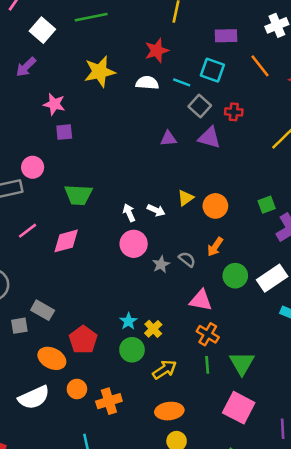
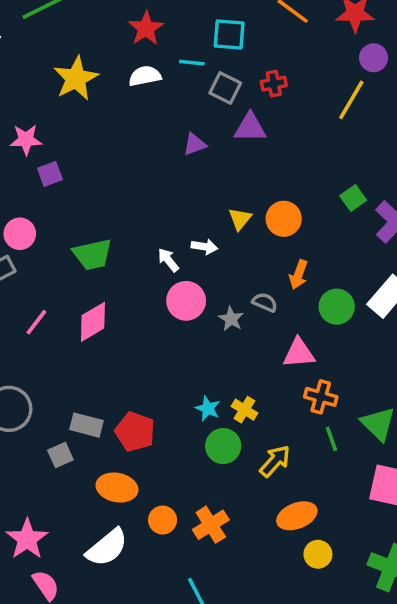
red pentagon: (83, 340) -> (135, 432), moved

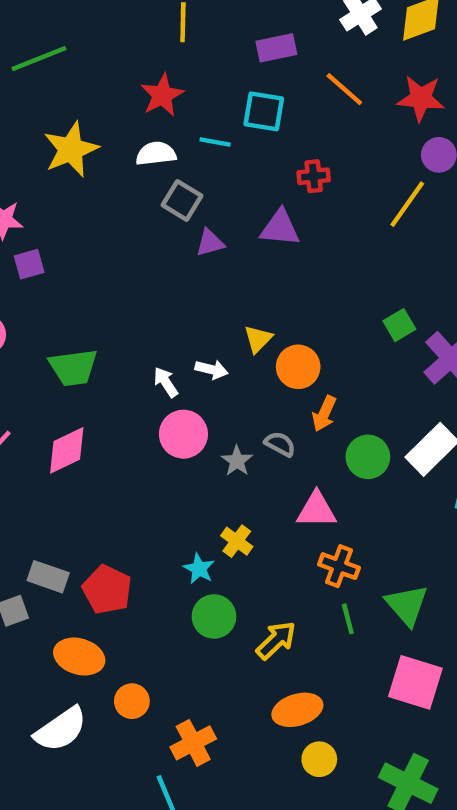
gray square: (225, 88) -> (182, 200), moved
orange circle: (284, 219) -> (298, 367), moved
yellow cross: (244, 410) -> (237, 541), moved
orange cross: (211, 525) -> (193, 743), moved

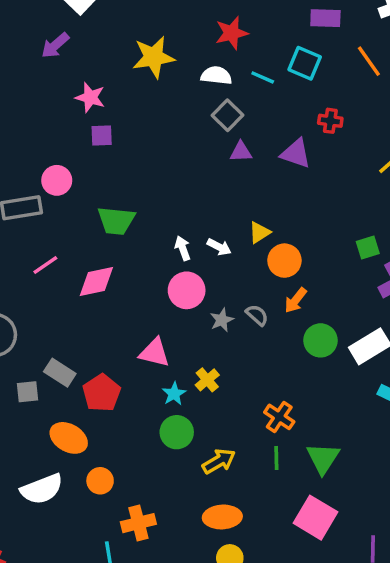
pink triangle: (317, 510) -> (154, 353), moved

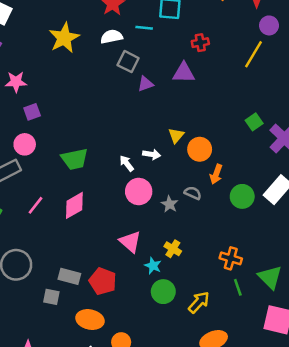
pink star: (90, 97) -> (16, 82), moved
purple square: (102, 135) -> (32, 112), moved
pink triangle: (154, 353) -> (130, 242), turned 45
gray square: (27, 392) -> (51, 297), turned 35

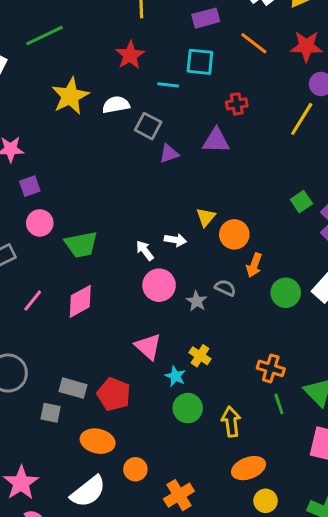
white semicircle: (112, 37) -> (116, 105), moved
pink circle: (25, 144) -> (40, 223), moved
yellow arrow: (199, 302) -> (231, 422), turned -50

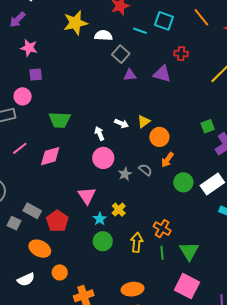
pink circle: (40, 223) -> (23, 96), moved
white arrow: (175, 240) -> (121, 123), moved
yellow arrow: (231, 422) -> (137, 242), moved
white semicircle: (88, 491) -> (26, 279), size x0.7

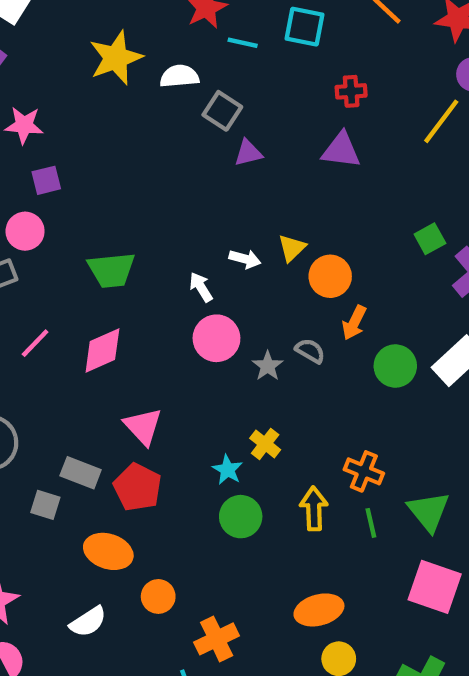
cyan line: (140, 31) -> (243, 43), moved
purple triangle: (162, 74) -> (341, 150), moved
pink triangle: (87, 196) -> (143, 426), moved

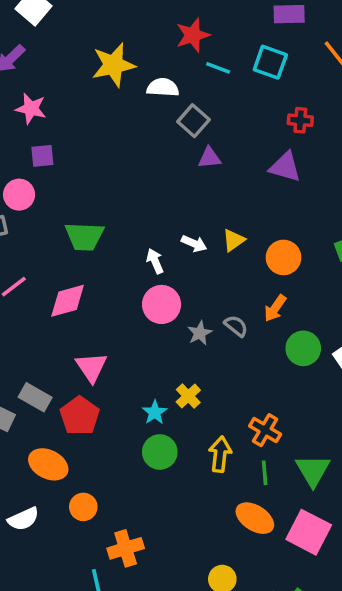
orange circle: (330, 276) -> (284, 257), moved
orange ellipse: (319, 610) -> (255, 518), moved, turned 39

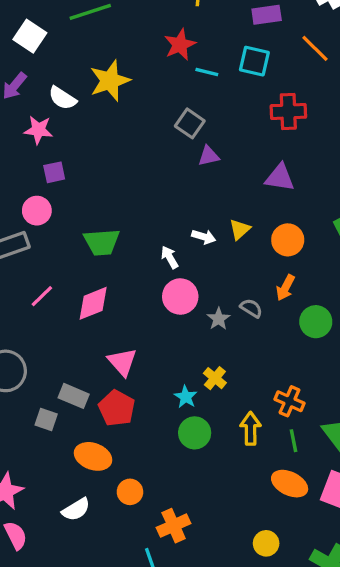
white semicircle: (163, 87) -> (62, 98), moved, turned -144
red cross: (300, 120) -> (288, 111), size x1.5
purple triangle: (285, 167) -> (280, 178), moved

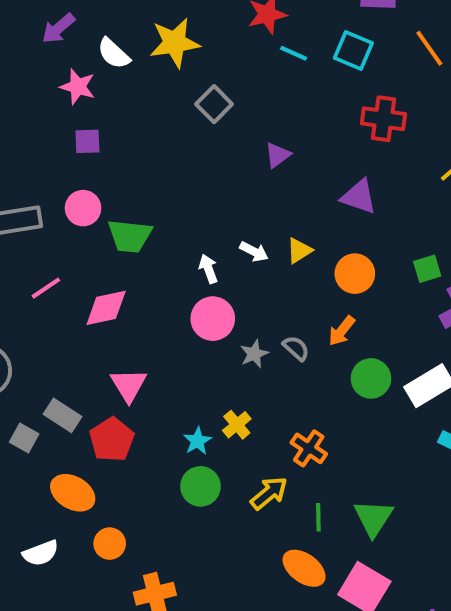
gray square: (190, 123) -> (214, 104), moved
purple triangle: (209, 156) -> (278, 155), turned -35
pink circle: (37, 211) -> (83, 208), moved
orange cross: (289, 401) -> (309, 448), moved
yellow arrow: (251, 428) -> (269, 493), turned 40

